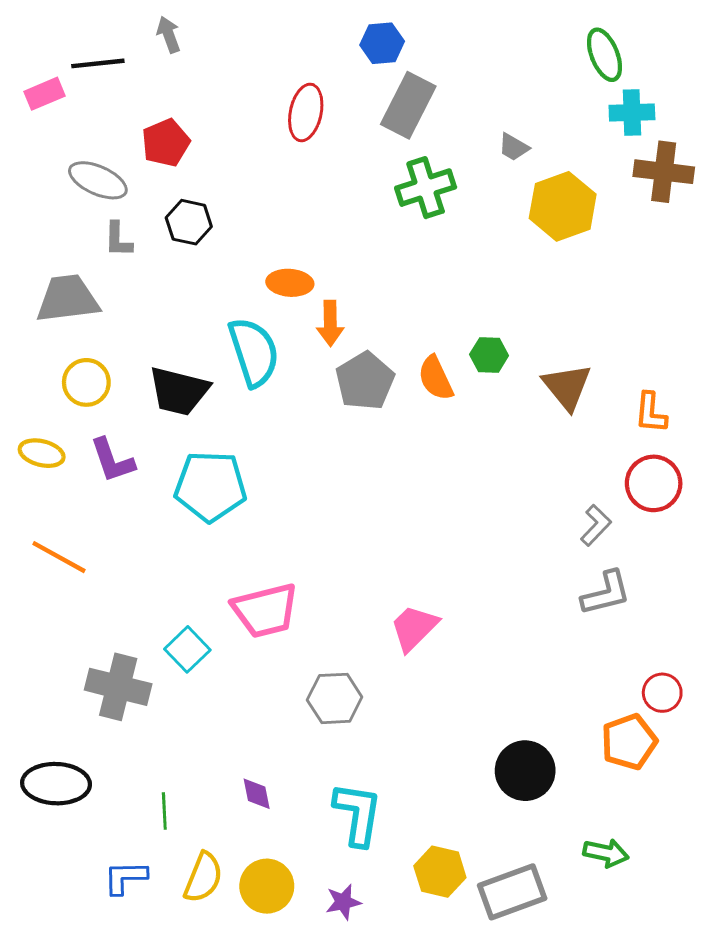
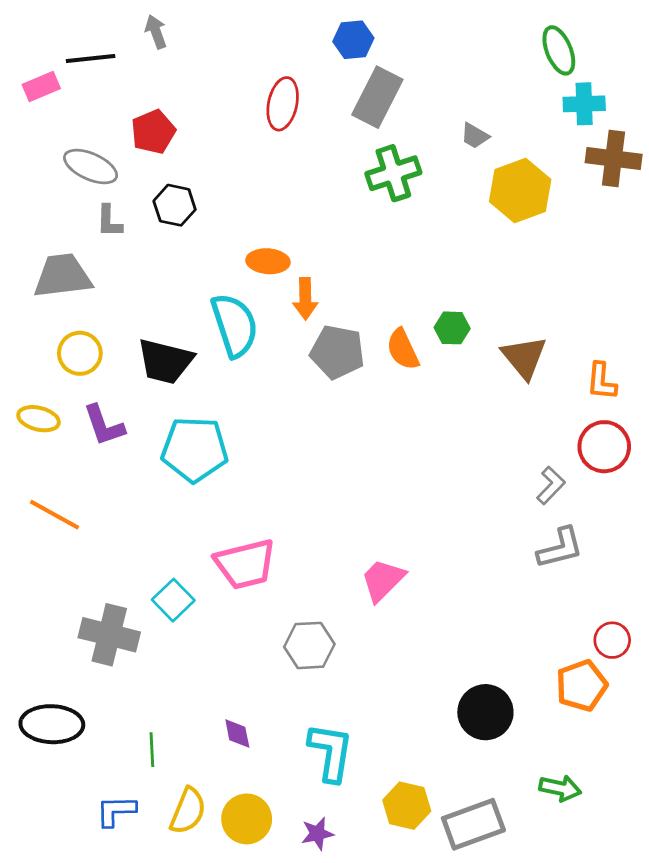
gray pentagon: (365, 381) -> (337, 352), turned -30

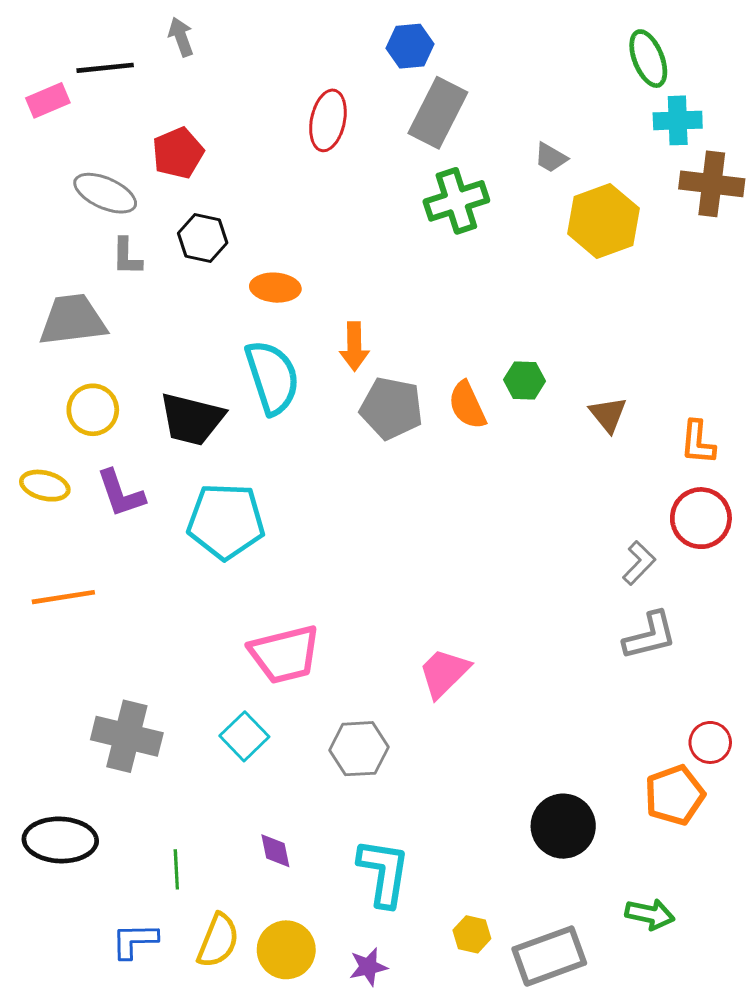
orange ellipse: (268, 261) -> (275, 288), moved
brown triangle: (524, 357) -> (608, 414), size x0.7
orange line: (55, 515) -> (63, 597), turned -38
cyan square: (173, 600) -> (244, 736), moved
yellow hexagon: (407, 806) -> (472, 934), size x0.7

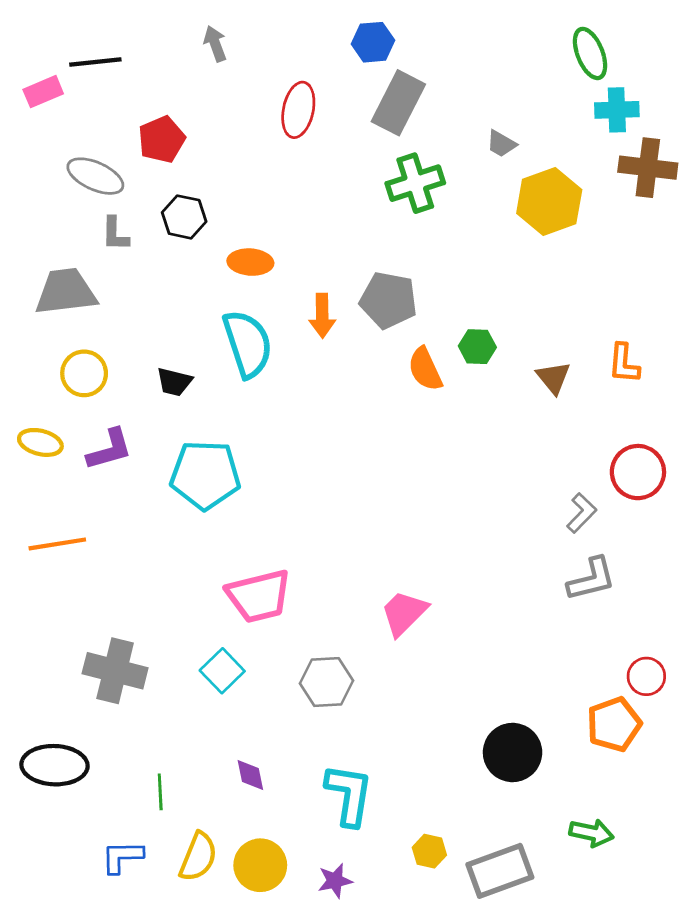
gray arrow: (181, 37) -> (215, 44), moved
gray pentagon: (391, 408) -> (388, 300), moved
black trapezoid: (192, 419) -> (174, 382), size x0.6
orange L-shape: (698, 442) -> (624, 364), moved
purple L-shape: (121, 493) -> (109, 449), turned -87

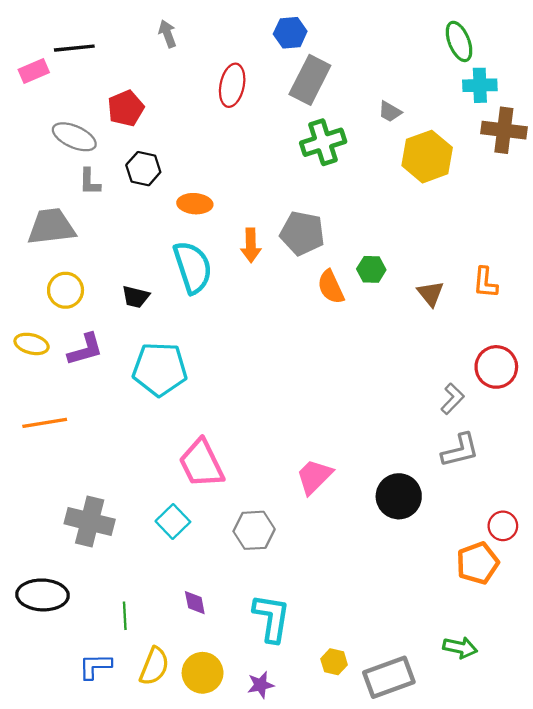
pink trapezoid: (259, 596) -> (201, 463), turned 78
black circle: (513, 752) -> (399, 496), moved

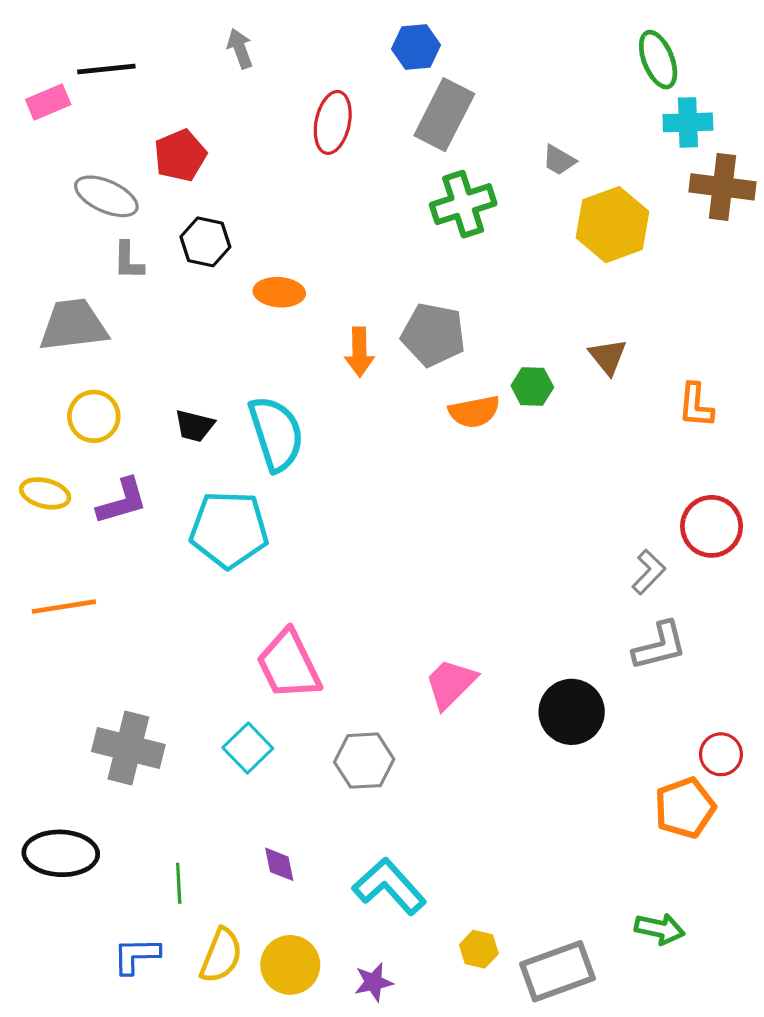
cyan semicircle: (193, 267) -> (276, 434), moved
orange semicircle: (331, 287) -> (474, 412), turned -76
brown triangle: (431, 294) -> (608, 357), moved
cyan L-shape: (272, 618) -> (389, 886), turned -51

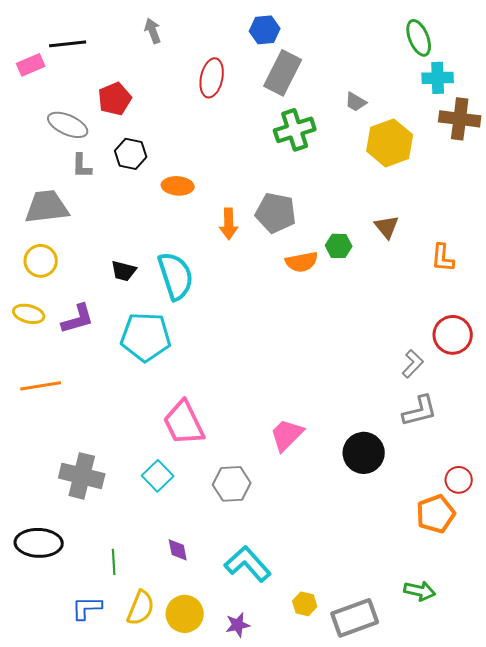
yellow circle: (94, 416) -> (41, 261), moved

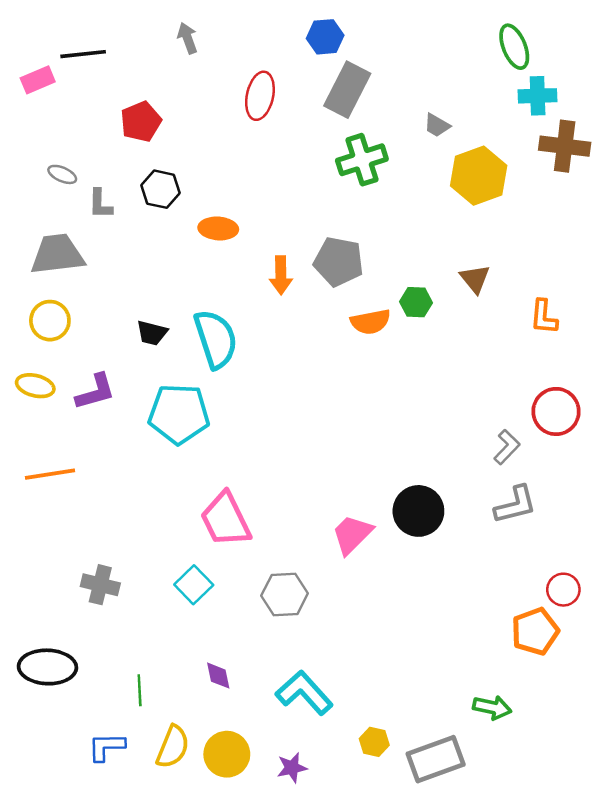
gray ellipse: (68, 125) -> (62, 174), moved, size x0.6
black circle: (364, 453) -> (418, 511), moved
gray cross: (82, 476) -> (100, 585), size x0.7
green arrow: (420, 591) -> (492, 707), moved

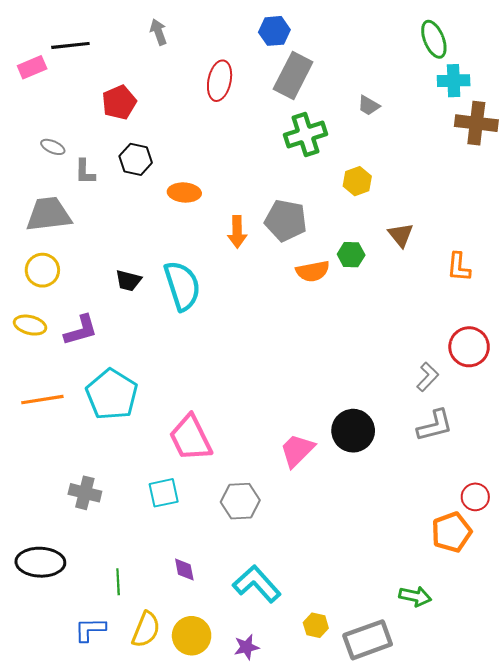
yellow hexagon: (479, 176) -> (357, 181), moved, size x0.6
cyan pentagon: (179, 414) -> (112, 394), moved, turned 30
cyan square: (194, 585) -> (164, 493), turned 32

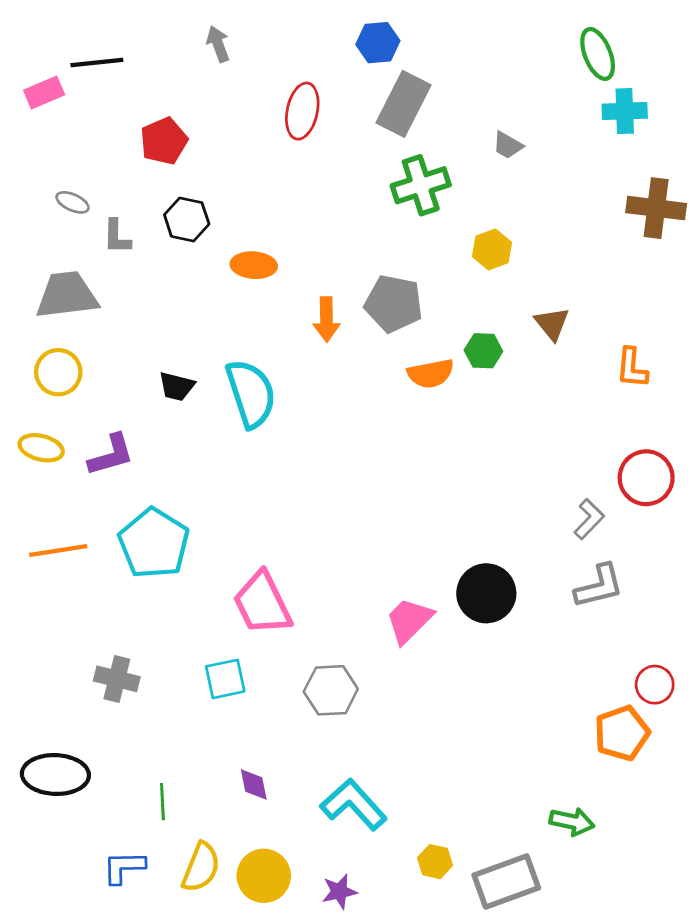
brown cross: (476, 123) -> (656, 208), moved

